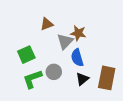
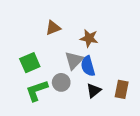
gray triangle: (65, 41) -> (74, 60), moved
brown rectangle: (107, 78) -> (122, 89), size x0.7

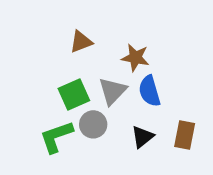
green square: (30, 63) -> (74, 95), moved
blue semicircle: (88, 66) -> (149, 91), moved

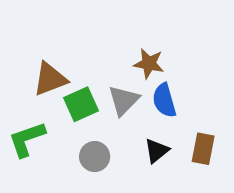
brown triangle: (81, 42) -> (50, 79), moved, size x1.4
gray circle: (93, 124) -> (95, 157), moved
green L-shape: (56, 137) -> (27, 139), moved

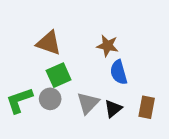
brown triangle: (50, 79) -> (49, 43), moved, turned 40
gray triangle: (124, 100) -> (88, 103), moved
gray circle: (95, 157) -> (50, 99), moved

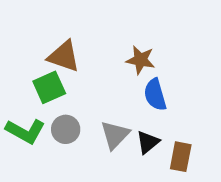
green square: (59, 75) -> (49, 87), moved
green L-shape: (19, 100) -> (25, 131), turned -132
brown rectangle: (147, 107) -> (181, 157), moved

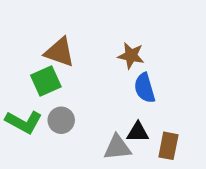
gray triangle: (115, 135) -> (117, 147), moved, turned 40
black triangle: (148, 142) -> (138, 132), turned 40

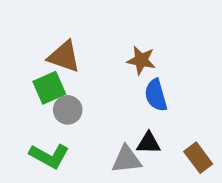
gray circle: (61, 120) -> (68, 110), moved
green L-shape: (24, 122) -> (49, 156), moved
brown rectangle: (168, 146) -> (198, 158), moved, turned -48

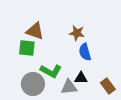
green square: (49, 88) -> (27, 48), turned 30
gray circle: (68, 110) -> (33, 84), moved, size x1.5
green L-shape: (49, 156) -> (51, 71), moved

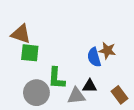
brown triangle: (35, 31) -> (21, 34), moved
brown star: (77, 33) -> (107, 51), moved
green L-shape: (51, 71) -> (56, 78), turned 65

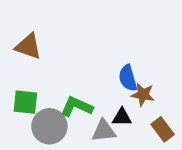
brown star: (107, 51) -> (143, 95), moved
green square: (30, 53) -> (25, 102), moved
green L-shape: (56, 78) -> (77, 107), turned 110

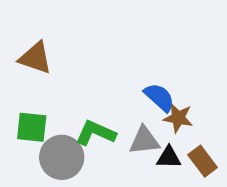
blue semicircle: (128, 78) -> (159, 97), turned 148
black triangle: (122, 117) -> (169, 157), moved
gray triangle: (104, 131) -> (144, 140), moved

